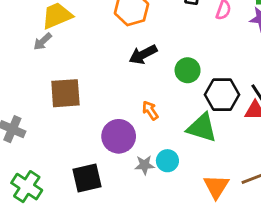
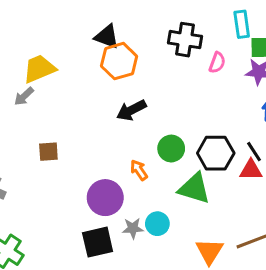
green circle: (188, 70) -> (171, 149), moved
brown square: (65, 93) -> (48, 152), size x0.6
black square: (87, 178) -> (98, 242), moved

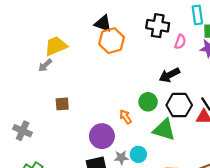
black arrow: (131, 110) -> (169, 75), moved

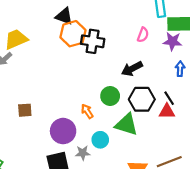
black cross: (158, 26) -> (93, 41), moved
brown square: (62, 104) -> (25, 110), moved
cyan circle: (138, 154) -> (100, 140), moved

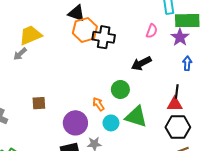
purple star: (172, 41) -> (180, 37), turned 30
black line: (169, 98) -> (177, 92), turned 40
black hexagon: (142, 99) -> (178, 127), moved
cyan circle: (100, 140) -> (111, 123), moved

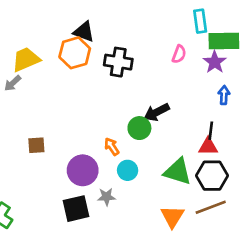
orange hexagon: (85, 30) -> (75, 53), moved
black arrow: (141, 63) -> (157, 112), moved
green triangle: (136, 117) -> (178, 172), moved

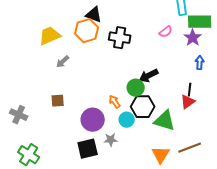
pink semicircle: (179, 54) -> (166, 32), turned 32
gray arrow: (13, 83) -> (63, 62), moved
red triangle: (208, 147) -> (188, 102), turned -35
black hexagon: (212, 176) -> (143, 107), moved

